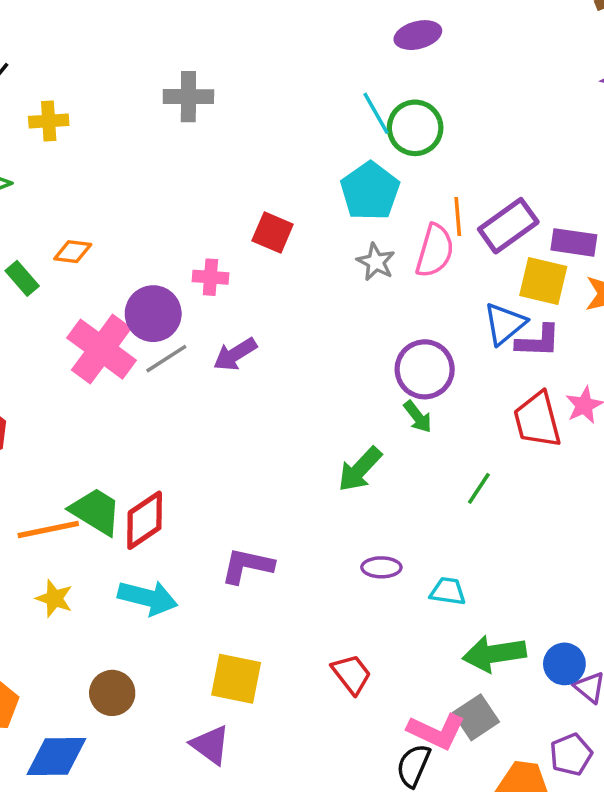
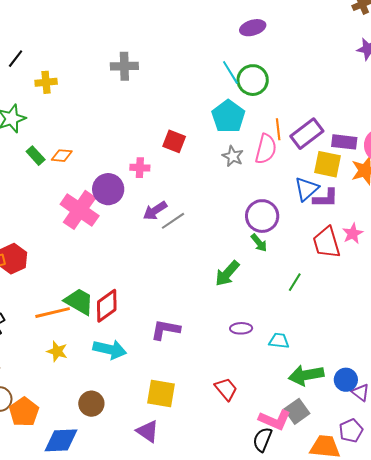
green rectangle: (22, 278) -> (36, 156), moved
gray line: (166, 359) -> (173, 221), moved

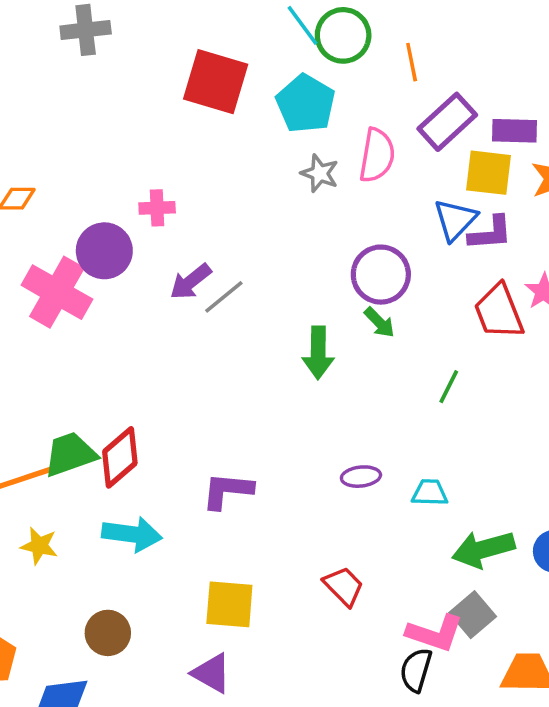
gray cross: (124, 66) -> (86, 30), moved
orange line: (278, 129) -> (412, 62), moved
red square: (174, 141) -> (216, 82), moved, size x1.6
green arrow: (227, 273) -> (318, 353), moved, turned -36
green trapezoid: (79, 302) -> (70, 454), turned -44

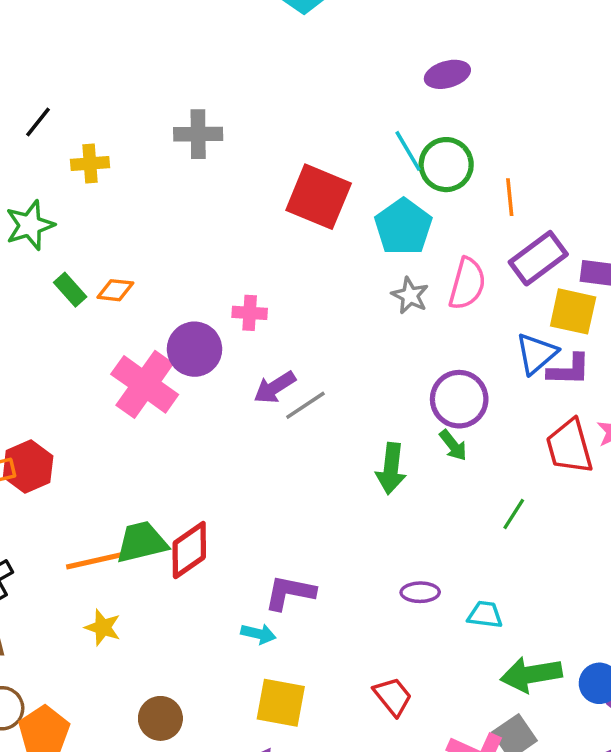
cyan arrow: (132, 534) -> (258, 634), moved, size x0.6

